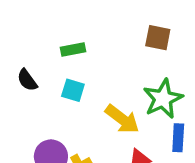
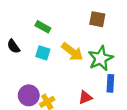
green rectangle: (73, 50) -> (43, 27), turned 40
yellow arrow: (122, 119) -> (72, 52), moved

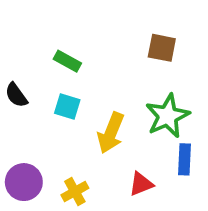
yellow arrow: (72, 52) -> (111, 133), moved, turned 75
purple circle: (29, 95) -> (24, 182), moved

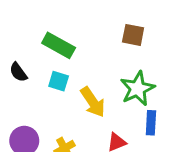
green rectangle: (67, 61) -> (59, 45), size x1.5
yellow arrow: (111, 133) -> (93, 102), turned -56

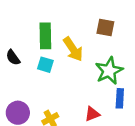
green rectangle: (59, 45) -> (45, 36), turned 60
yellow arrow: (93, 102) -> (73, 49), moved

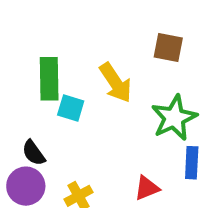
green rectangle: (45, 36) -> (49, 79), moved
black semicircle: (13, 58) -> (34, 153), moved

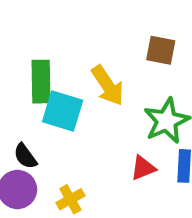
cyan square: (71, 108) -> (63, 111), size x1.5
red triangle: (147, 188) -> (143, 168), moved

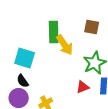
green rectangle: (41, 82) -> (54, 32), moved
cyan square: (63, 111) -> (25, 58), moved

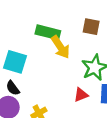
green rectangle: (54, 32) -> (48, 32), turned -75

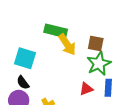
brown square: (91, 27) -> (96, 43), moved

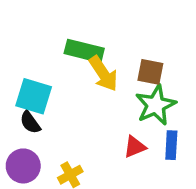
black semicircle: (23, 83) -> (30, 122), moved

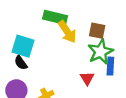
blue rectangle: (171, 145) -> (110, 66), moved
red triangle: (135, 147) -> (87, 78), turned -40

